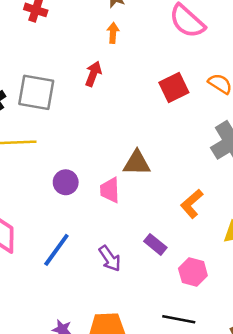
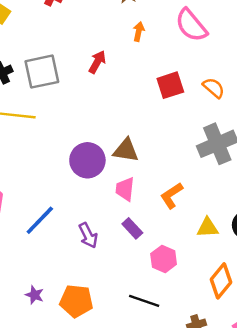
orange arrow: (113, 33) -> (139, 32), moved
gray square: (36, 92) -> (42, 72), turned -30
purple circle: (66, 182) -> (87, 160), moved, size x1.5
pink trapezoid: (110, 190) -> (125, 189), moved

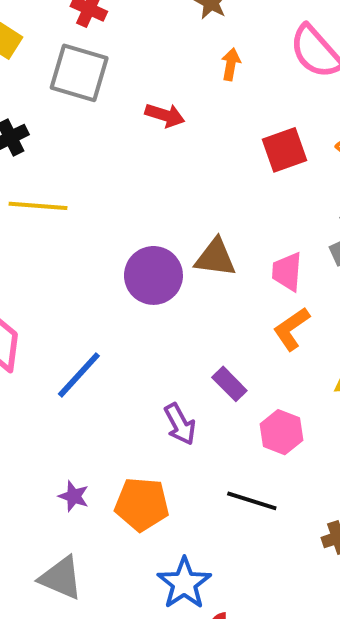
red arrow: (97, 62) -> (165, 115), turned 80
gray square: (42, 72) -> (79, 73), moved, turned 30
pink trapezoid: (125, 189) -> (287, 272), moved
purple arrow: (88, 235) -> (180, 424), moved

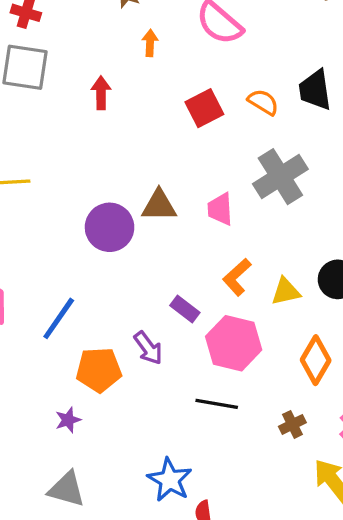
red arrow: (165, 115) -> (101, 93), turned -100
orange L-shape: (292, 329) -> (237, 277), moved
pink hexagon: (281, 432) -> (234, 343), size x1.5
purple star: (74, 496) -> (68, 420), turned -30
orange pentagon: (142, 504) -> (99, 370), moved

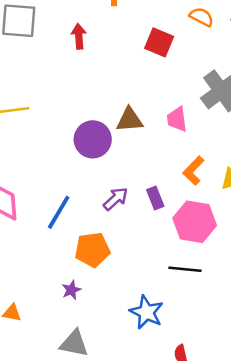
orange semicircle: (263, 102) -> (202, 17), moved
red square: (204, 108) -> (159, 42), turned -36
purple rectangle: (185, 309) -> (155, 198), turned 35
purple arrow: (148, 348) -> (116, 199), moved, turned -92
blue star: (170, 480) -> (146, 312), moved

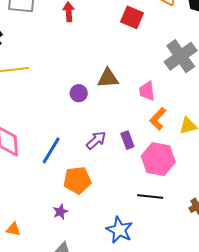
pink trapezoid: (177, 119) -> (147, 91), moved
purple circle: (93, 139) -> (79, 93), size x0.6

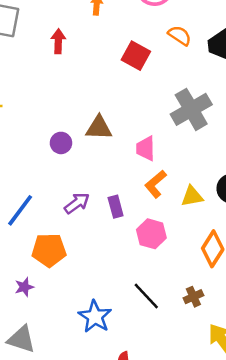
pink hexagon: (158, 159) -> (151, 234), size x0.7
black line: (150, 197) -> (146, 296), moved, turned 35

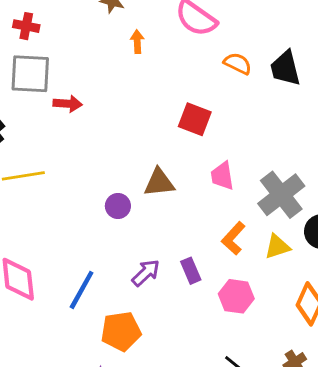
red arrow: (58, 41) -> (68, 104), moved, turned 100
red square: (136, 56) -> (195, 119), moved
gray cross: (191, 109) -> (281, 195), moved
pink trapezoid: (146, 148) -> (222, 176), moved

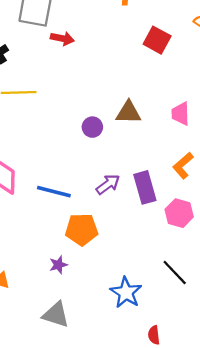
red square: (195, 119) -> (157, 40), moved
purple rectangle: (191, 271) -> (145, 187), size x1.5
blue line: (82, 290) -> (54, 192), turned 68

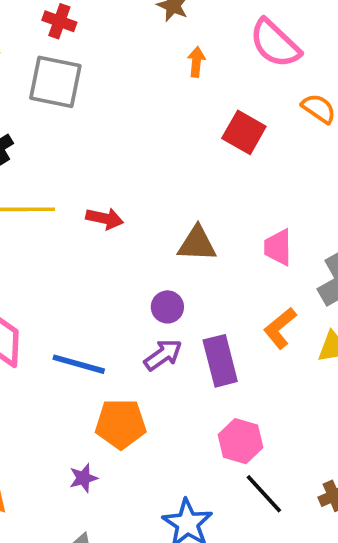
red arrow: (62, 38) -> (105, 218), moved
purple circle: (92, 127) -> (167, 307), moved
pink hexagon: (179, 213) -> (240, 441), moved

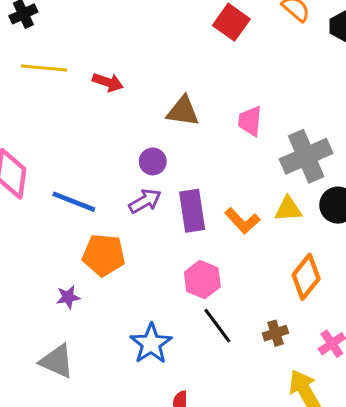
orange L-shape: (280, 328) -> (242, 221), moved, turned -99

